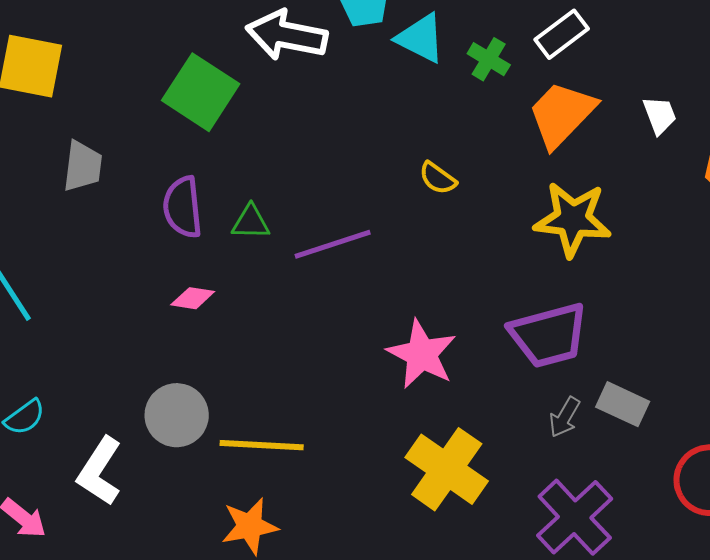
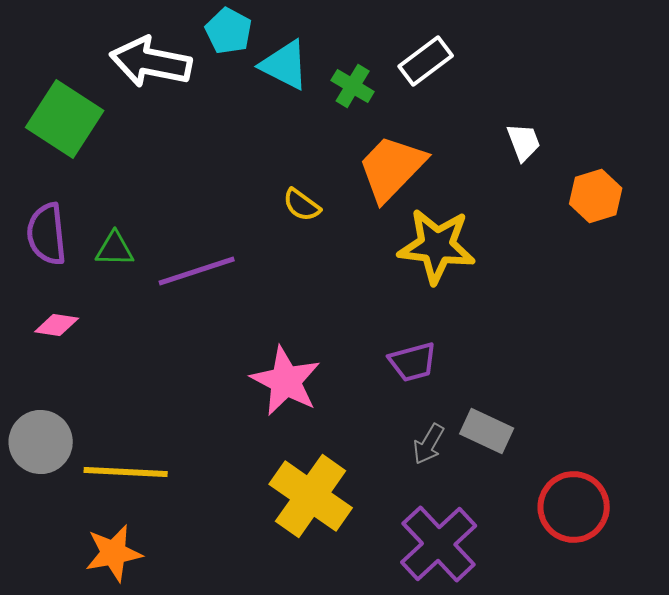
orange trapezoid: (562, 114) -> (392, 168), moved
purple trapezoid: (549, 335) -> (413, 362), size x0.6

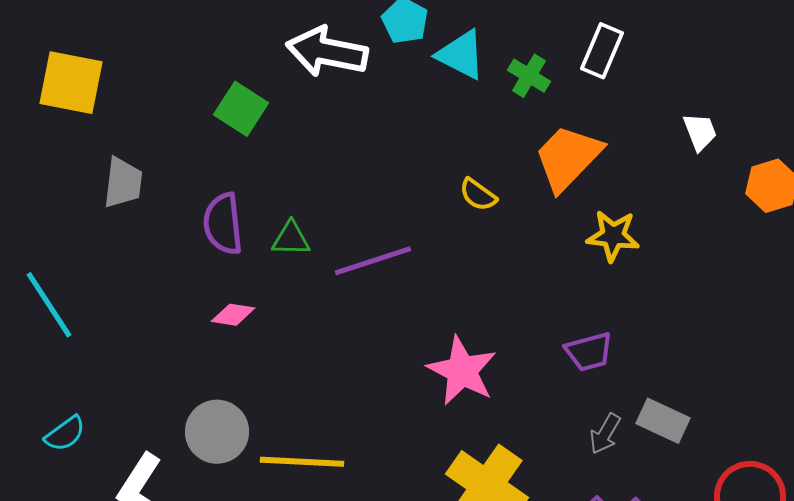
white rectangle: (426, 61) -> (602, 51), turned -30
green square: (65, 119) -> (241, 109), size x0.7
yellow star: (437, 246) -> (613, 236), size x0.7

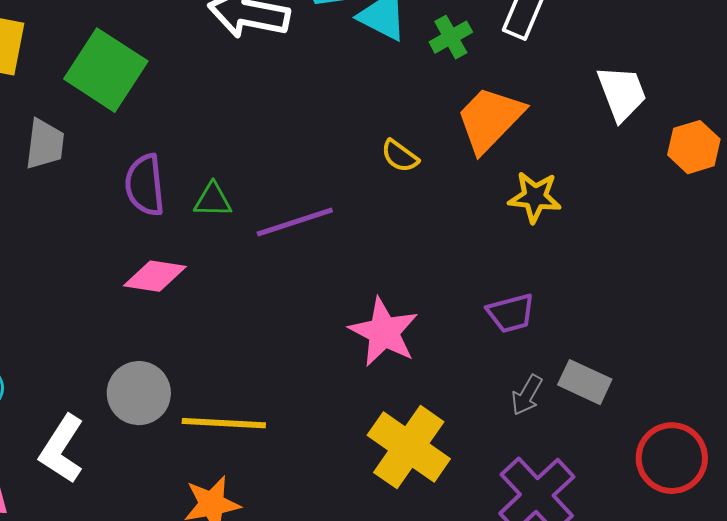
green cross: (529, 76) -> (451, 37), turned 30
green square: (241, 109) -> (106, 70), moved, size x1.5
white trapezoid: (700, 132) -> (622, 93), size x1.5
pink diamond: (233, 315) -> (155, 276), size x1.4

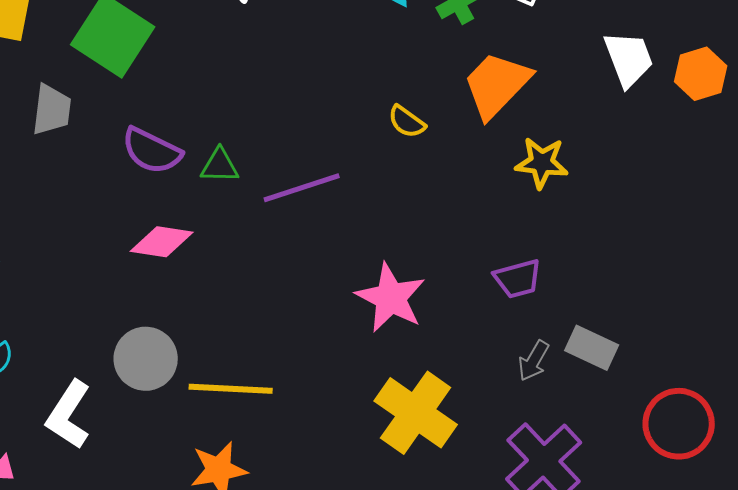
orange hexagon: (694, 147) -> (701, 74), moved
purple semicircle: (145, 185) -> (152, 151), turned -58

